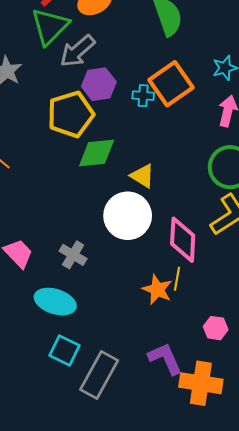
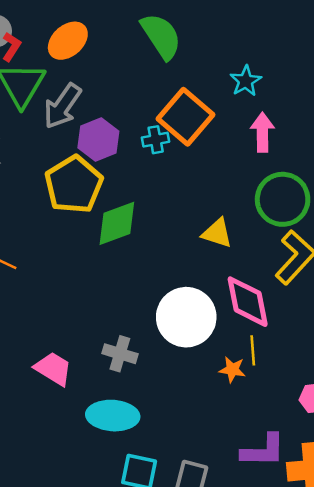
yellow triangle: (143, 176) -> (217, 233), moved
white circle: (128, 216) -> (186, 317), moved
orange star: (157, 290) -> (232, 370), size x0.7
purple L-shape: (165, 359) -> (263, 451), turned 129

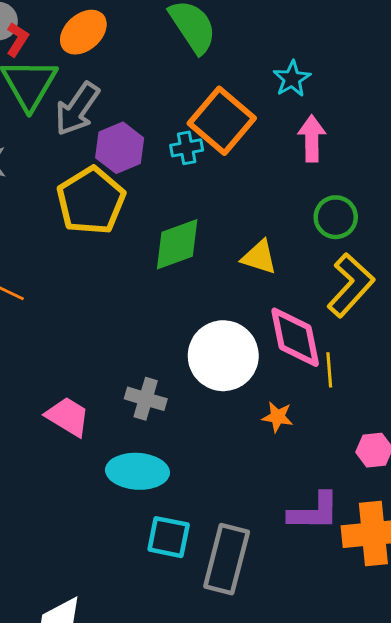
green circle: (283, 199) -> (336, 217), size x0.7
green diamond: (117, 223) -> (177, 244), moved
yellow line: (253, 350) -> (329, 370), moved

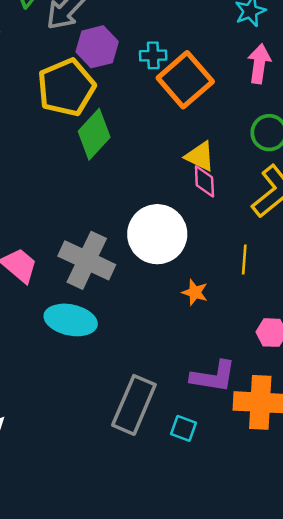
orange square: (222, 121) -> (185, 80), moved
green diamond: (177, 244) -> (94, 134), moved, turned -36
pink diamond: (295, 337) -> (204, 181), moved, size x0.6
gray cross: (146, 399) -> (87, 260), size x1.6
cyan square: (169, 537) -> (184, 428), moved, size x0.7

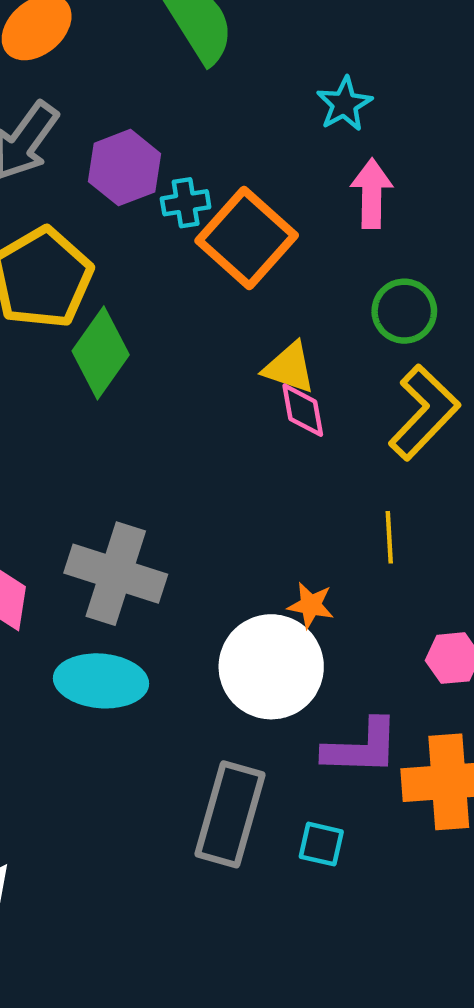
purple hexagon: (97, 47) -> (124, 168), moved
white circle: (157, 234) -> (271, 667), moved

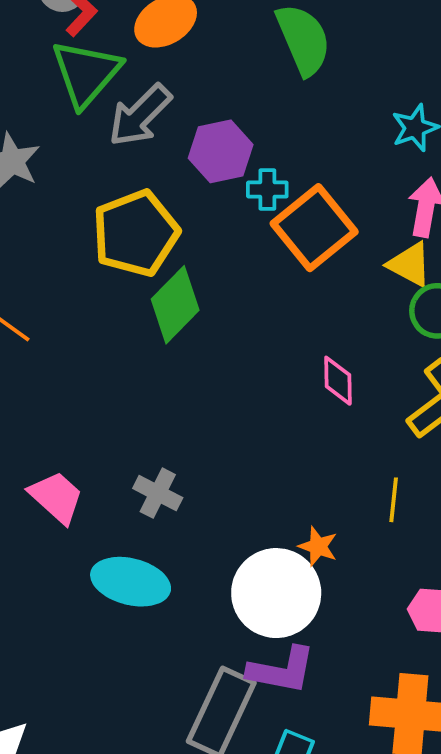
yellow triangle: (289, 368) -> (410, 264), moved
gray cross: (116, 574) -> (158, 493), size x0.6
purple L-shape: (361, 747) -> (282, 670), moved

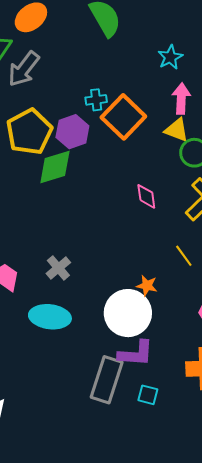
purple hexagon: (221, 151) -> (72, 132), moved
green diamond: (175, 305) -> (55, 167), turned 36
gray cross: (158, 493) -> (58, 268), turned 30
yellow line: (394, 500) -> (184, 256), turned -35

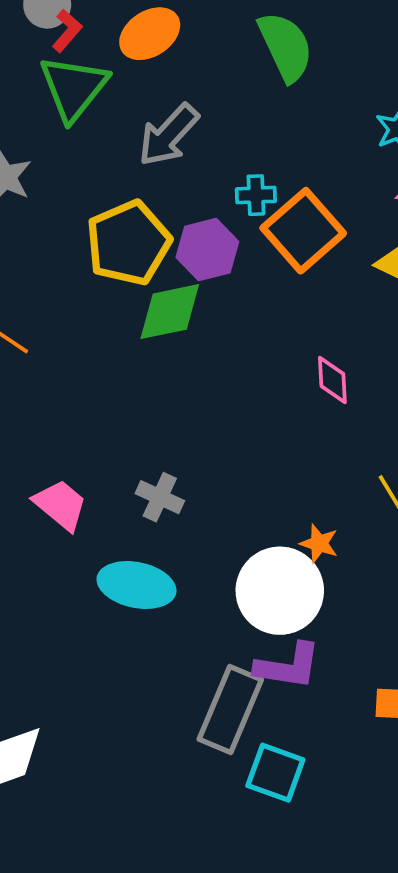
gray arrow: (24, 69) -> (169, 135), moved
gray cross: (58, 268) -> (160, 497), turned -30
cyan square: (148, 395) -> (275, 773), moved, size x1.5

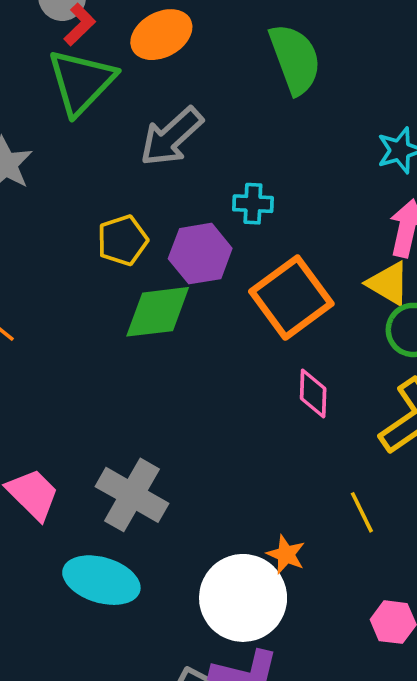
orange square: (303, 231) -> (291, 298), moved
yellow pentagon: (128, 243) -> (122, 240), size x0.6
gray cross: (160, 497) -> (132, 495), size x1.5

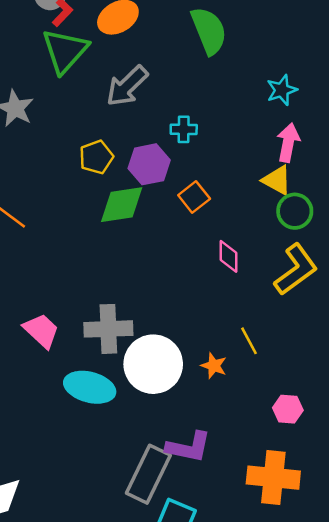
orange square: (291, 298) -> (194, 197), moved, size x0.6
gray cross: (132, 495) -> (108, 329), turned -30
yellow line: (362, 512) -> (249, 341), moved
white circle: (243, 598) -> (153, 364), moved

